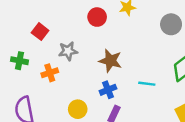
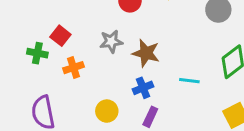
red square: (40, 32) -> (60, 36), moved
gray star: (68, 51) -> (111, 41), moved

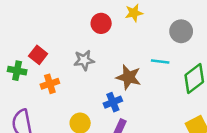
brown star: (146, 53) -> (129, 77), moved
cyan line: (189, 81) -> (160, 61), moved

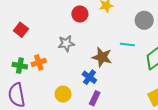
red square: (38, 55) -> (21, 30), moved
green cross: (17, 71) -> (20, 66), moved
blue cross: (113, 102) -> (89, 77), turned -32

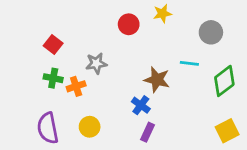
gray star: (66, 43) -> (96, 63), moved
green cross: (20, 66) -> (53, 78), moved
yellow circle: (63, 94) -> (90, 127), moved

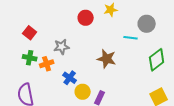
cyan line: (189, 63) -> (131, 38), moved
blue cross: (141, 105) -> (70, 78), moved
yellow circle: (90, 127) -> (83, 92), moved

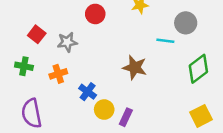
red circle: (86, 18) -> (95, 14), moved
gray star: (62, 47) -> (67, 42), moved
green cross: (30, 58) -> (24, 66), moved

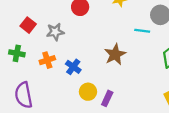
brown star: (135, 67) -> (115, 54), turned 30
blue cross: (88, 92) -> (73, 67), moved

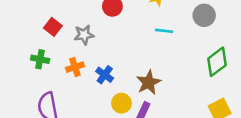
cyan line: (142, 31) -> (164, 31), moved
brown star: (115, 54) -> (149, 83), moved

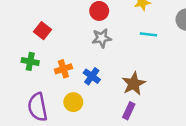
gray star: (84, 35) -> (102, 38), moved
yellow circle: (121, 103) -> (73, 102), moved

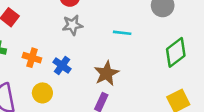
cyan line: (148, 34) -> (122, 33), moved
orange cross: (63, 69) -> (32, 58), turned 35

